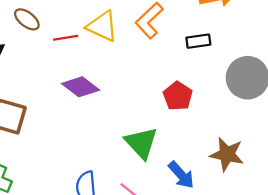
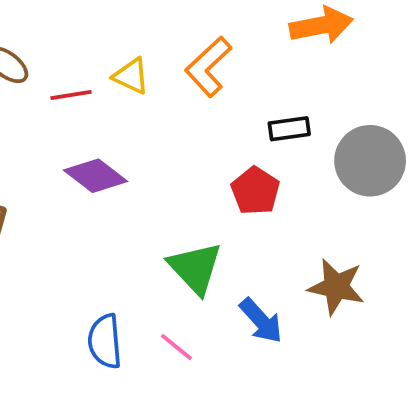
yellow triangle: (102, 26) -> (131, 76), size x0.7
black rectangle: (198, 41) -> (289, 129), moved

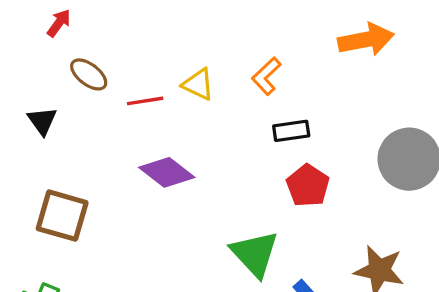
orange L-shape: (208, 67) -> (266, 76), size x0.7
black rectangle: (289, 129) -> (291, 131), moved

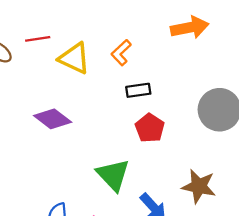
yellow triangle: (198, 84) -> (74, 58), size x1.4
red line: (145, 101) -> (38, 39), moved

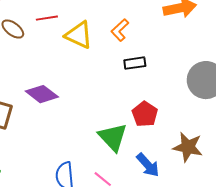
purple diamond: (53, 119) -> (42, 94), moved
red pentagon: (150, 128) -> (145, 114), moved

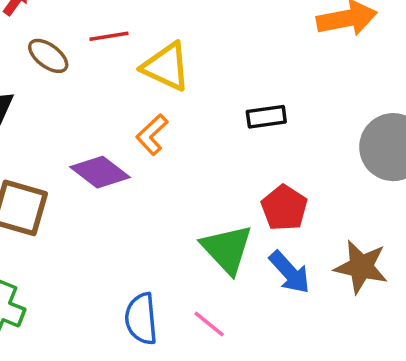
orange L-shape: (120, 30) -> (152, 135), moved
blue arrow: (148, 165) -> (290, 272), moved

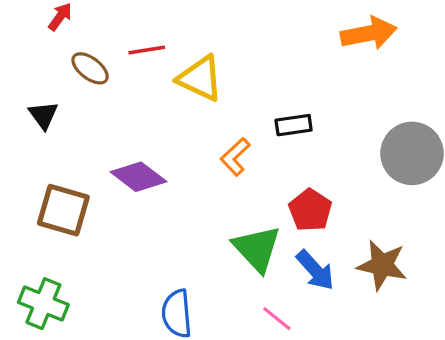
orange L-shape: (152, 135) -> (235, 157), moved
pink line: (209, 324) -> (277, 319), moved

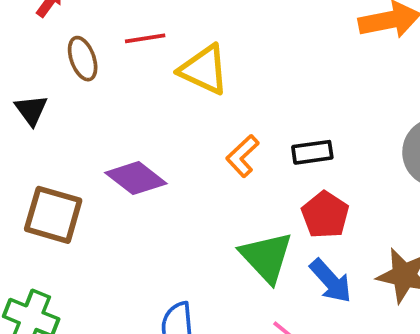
brown ellipse: (90, 68) -> (83, 59), turned 33
black rectangle: (294, 125) -> (312, 152), moved

